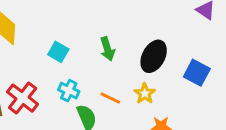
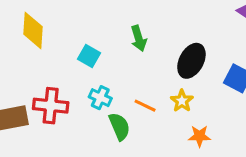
green arrow: (107, 49) -> (139, 38), moved
red cross: (23, 98) -> (51, 106), turned -32

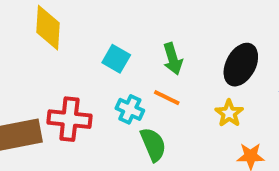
green arrow: (139, 38) -> (173, 59), moved
orange line: (145, 106) -> (167, 98), moved

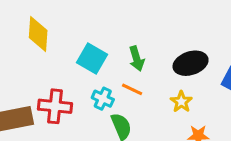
cyan square: (116, 59) -> (92, 59), size x1.4
black ellipse: (241, 65) -> (191, 63), turned 44

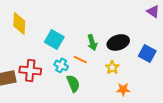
green arrow: (137, 59) -> (92, 42), moved

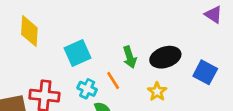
cyan square: (54, 39) -> (77, 53), turned 36
orange line: (80, 59) -> (113, 81), turned 32

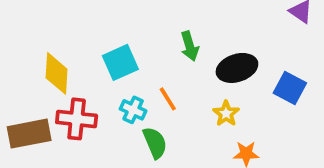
yellow diamond: (29, 31) -> (57, 73), moved
green arrow: (130, 57) -> (190, 46), moved

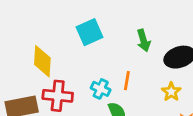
cyan square: (120, 62) -> (90, 32), moved
orange line: (168, 99) -> (127, 81), turned 42

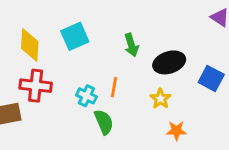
yellow diamond: (42, 61) -> (30, 45), moved
red cross: (58, 96) -> (36, 86), moved

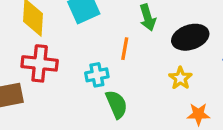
orange line: (114, 87) -> (125, 49), moved
cyan cross: (86, 96) -> (97, 75), turned -36

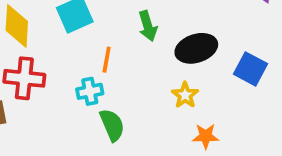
orange line: (125, 49) -> (107, 60), moved

